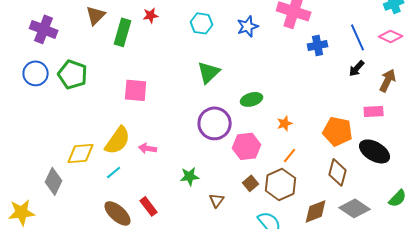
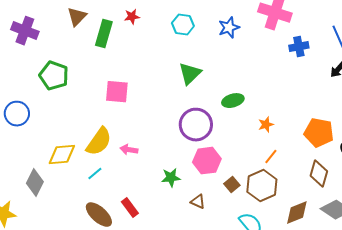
blue circle: (36, 73) -> (17, 114), moved
pink hexagon: (247, 146) -> (207, 161), moved
brown triangle: (217, 200) -> (198, 202), turned -42

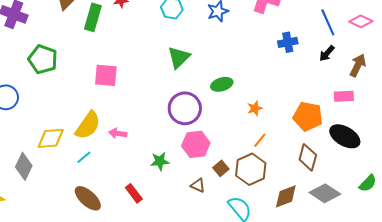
blue cross: (299, 47) -> (288, 42), moved
brown triangle: (198, 202) -> (198, 185), moved
red rectangle: (130, 208) -> (134, 193), moved

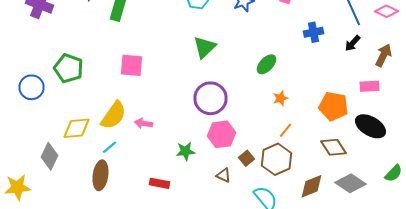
green pentagon: (43, 59) -> (68, 68), moved
green ellipse: (222, 84) -> (266, 64), moved, turned -30
brown diamond: (308, 157) -> (334, 147), turned -48
red rectangle: (134, 193) -> (160, 183), turned -42
brown ellipse: (88, 198) -> (100, 175), moved, turned 56

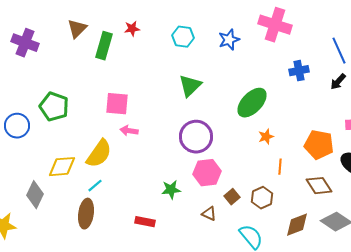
green ellipse: (266, 64) -> (252, 103), size x1.5
pink arrow: (144, 123) -> (129, 131), moved
orange line: (286, 130) -> (280, 167), moved, turned -35
brown hexagon: (276, 159) -> (262, 198), size x0.7

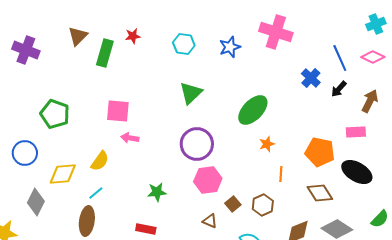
blue cross: (299, 71) -> (311, 78), moved, turned -36
blue circle: (17, 126) -> (25, 153), moved
yellow semicircle: (99, 154) -> (100, 161), size x0.7
green star: (171, 190) -> (157, 192), moved

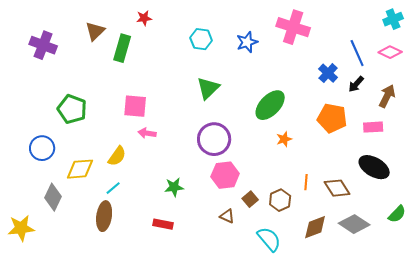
red star: (133, 36) -> (144, 18), moved
orange pentagon: (320, 152) -> (332, 118), moved
orange line: (281, 174) -> (306, 182), moved

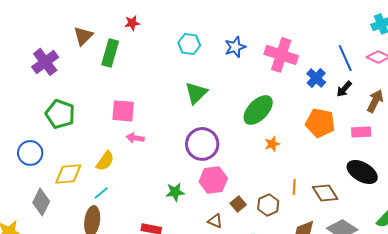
pink cross: (293, 27) -> (281, 55), moved
purple cross: (43, 45) -> (45, 62), moved, turned 32
green star: (174, 187) -> (175, 192), moved

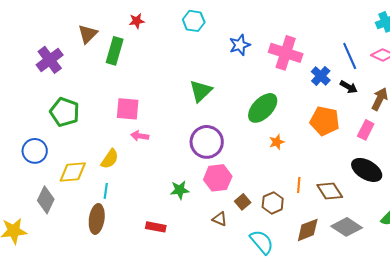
cyan hexagon: (189, 44) -> (194, 21), moved
black arrow: (344, 89) -> (349, 87), turned -102
pink rectangle: (361, 132) -> (366, 130), turned -60
cyan line: (101, 193) -> (106, 191), turned -42

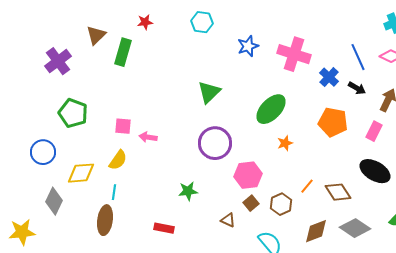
pink square: (128, 109) -> (123, 126), moved, size x0.7
pink hexagon: (218, 178) -> (248, 175), moved
orange line: (299, 185) -> (307, 186), turned 35

